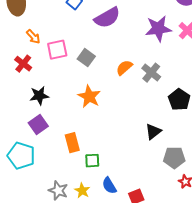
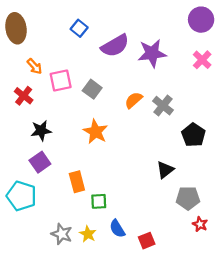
purple star: (158, 29) -> (152, 53), moved

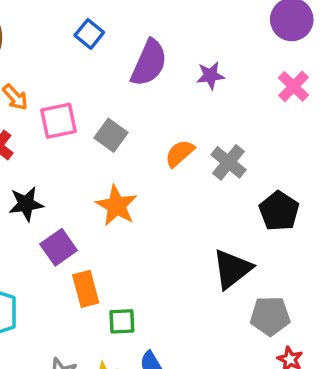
purple semicircle: (115, 46) -> (149, 63), turned -36
purple star: (152, 53) -> (210, 76), size x0.6
purple square: (40, 162) -> (59, 247), moved
black triangle: (165, 170) -> (232, 269), size x1.4

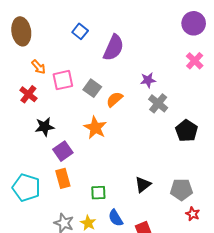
purple star: (210, 76) -> (148, 80), moved
orange semicircle: (180, 153) -> (115, 99), moved
black triangle: (232, 269) -> (143, 184), moved, size x0.7
orange rectangle: (86, 289) -> (63, 178), moved

